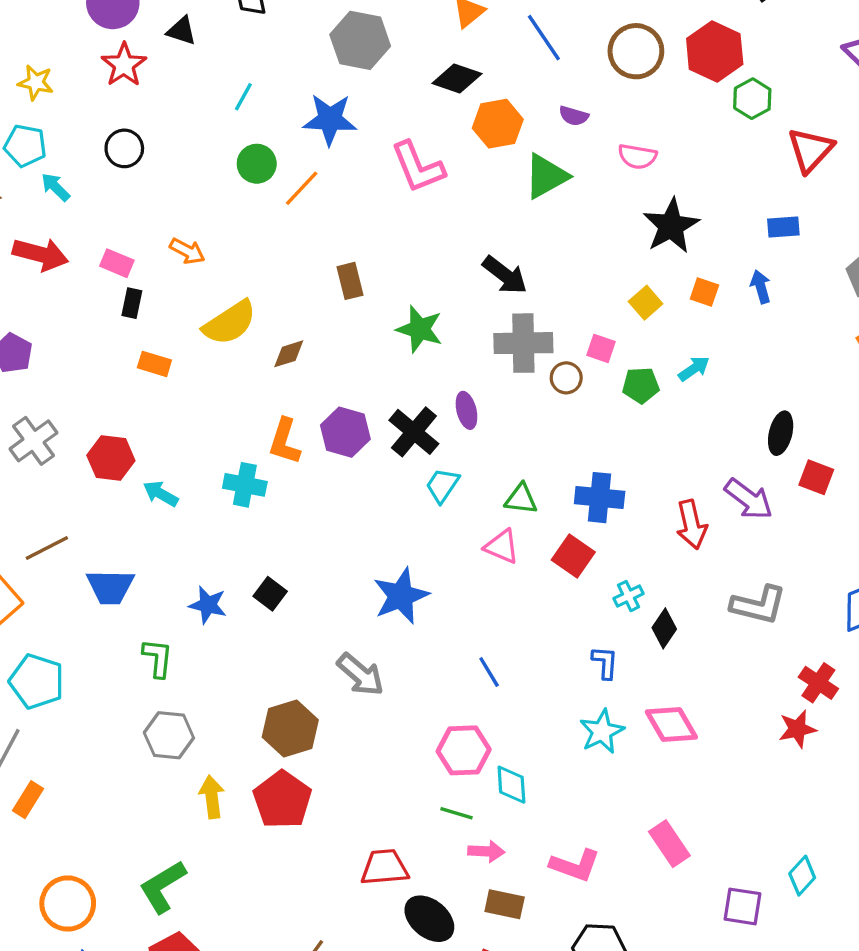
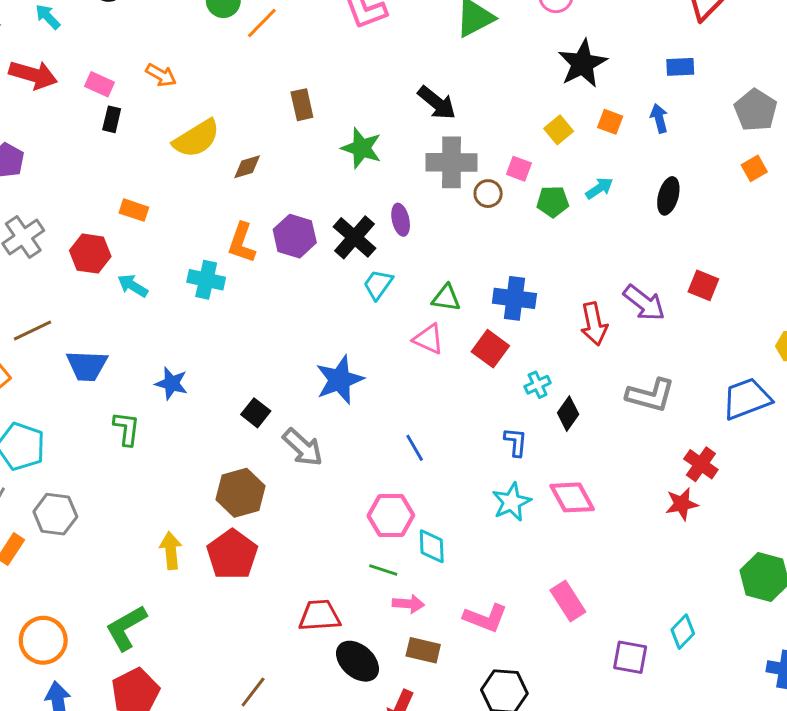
orange rectangle: (154, 364) -> (134, 210), moved
black ellipse: (781, 433) -> (668, 196), moved
black square: (270, 594) -> (256, 413), moved
gray hexagon: (169, 735) -> (55, 514), moved

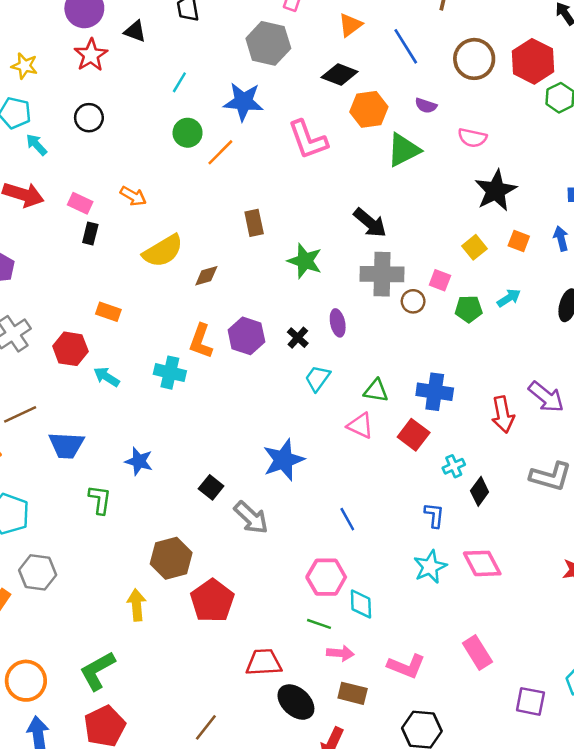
black cross: (354, 237) -> (298, 338), size x0.6
brown hexagon: (240, 493) -> (171, 558), moved
red pentagon: (232, 555) -> (212, 601), moved

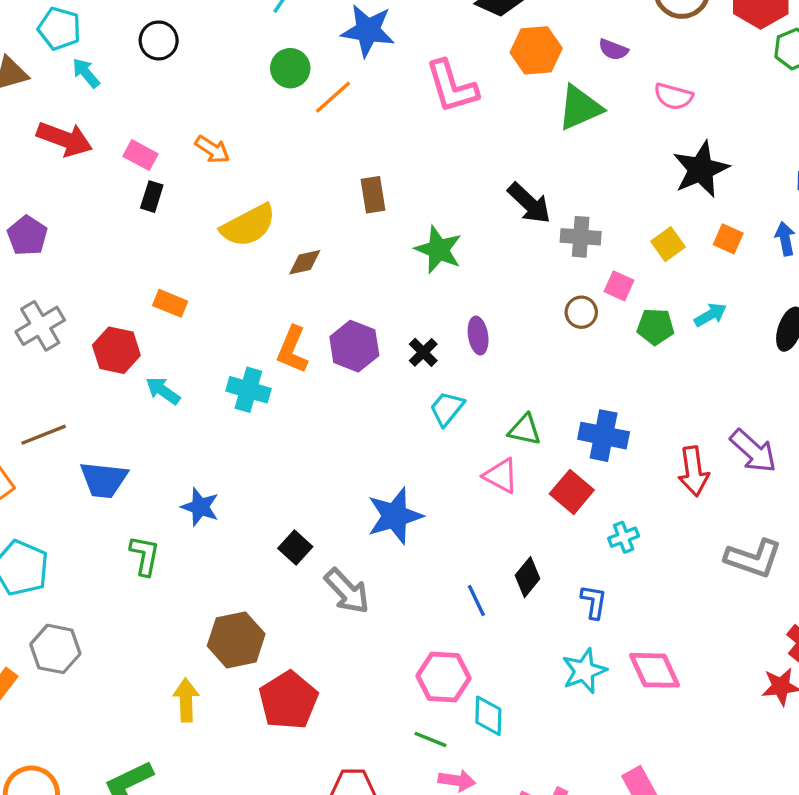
gray cross: (382, 274) -> (581, 237), moved, size x0.7
black diamond: (480, 491) -> (528, 577), moved

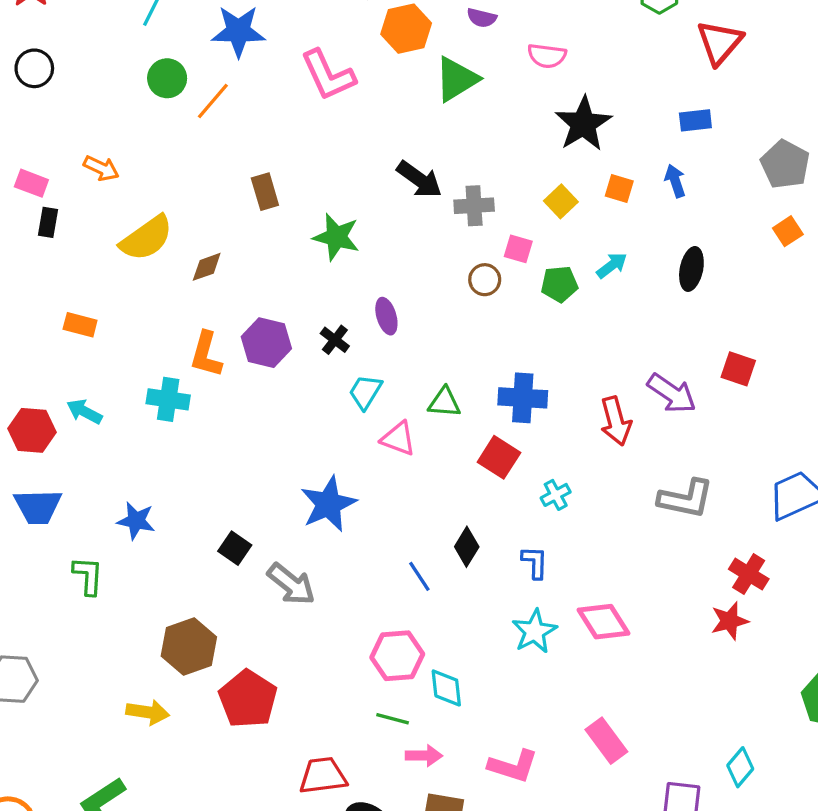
red hexagon: (116, 350) -> (32, 430), moved
pink triangle: (501, 476) -> (398, 439), moved
yellow arrow: (186, 700) -> (148, 712), turned 108

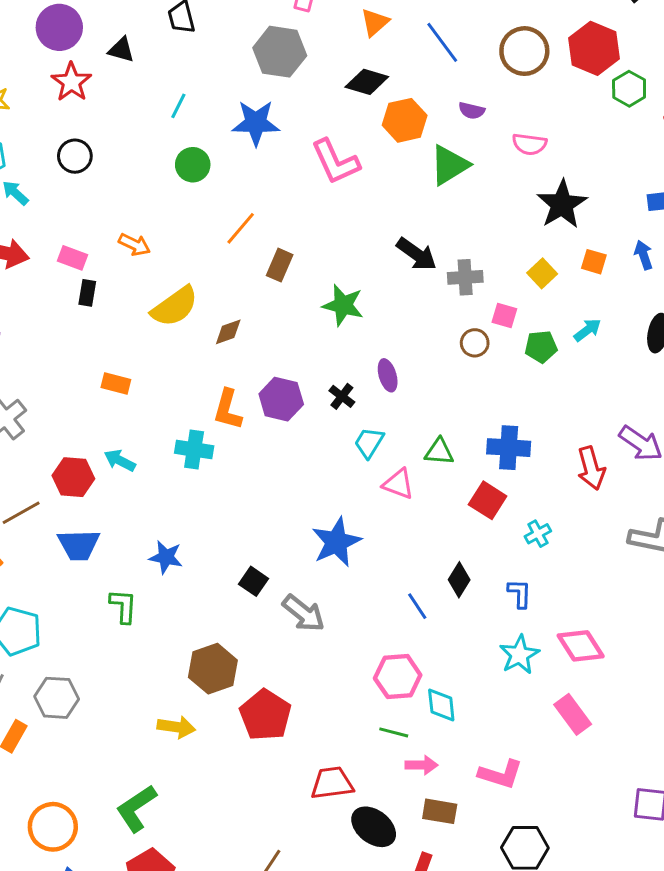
orange line: (213, 101) -> (241, 228), moved
brown rectangle: (265, 192) -> (280, 265), turned 40
pink rectangle: (606, 741) -> (573, 714), moved

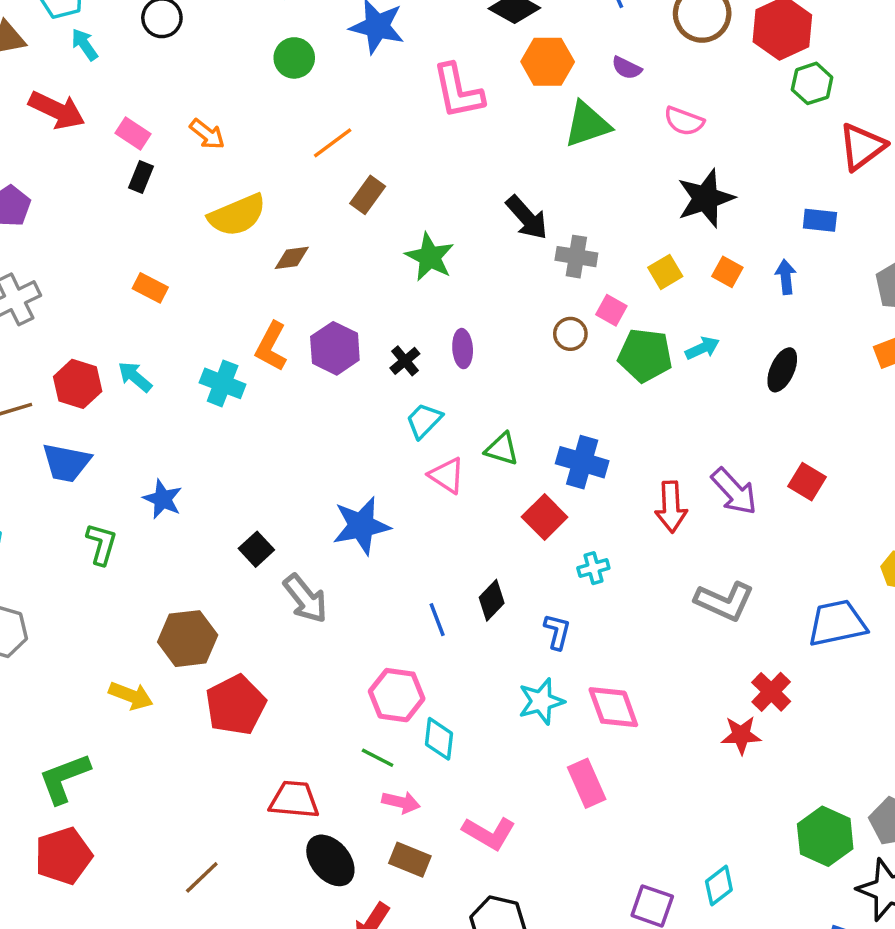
green pentagon: (541, 347) -> (645, 355), size x1.4

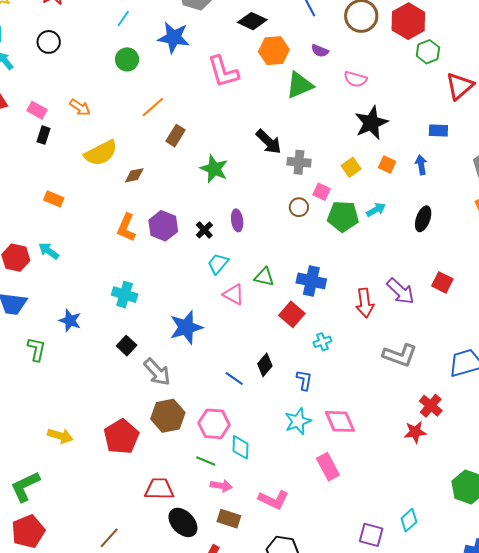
cyan cross: (223, 383) -> (125, 295), moved
blue line: (437, 620) -> (234, 378), turned -30
brown hexagon: (188, 639) -> (168, 416), moved

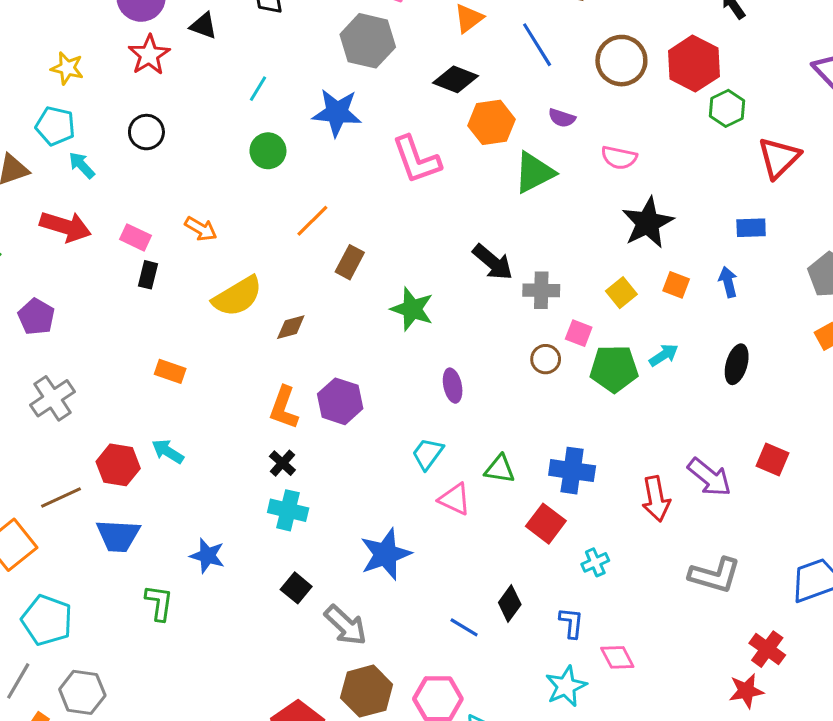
black cross: (204, 230) -> (282, 463), moved
pink diamond: (340, 421) -> (617, 657), moved, size x0.7

